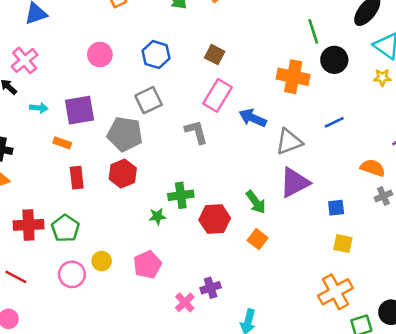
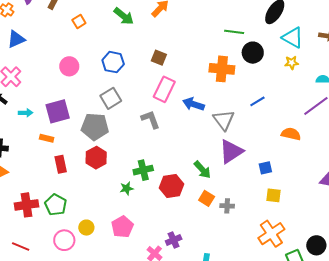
green line: (313, 31) -> (234, 32), turned -60
gray triangle: (289, 142) -> (224, 120), turned -40
gray cross: (383, 196) -> (227, 206), moved, turned 32

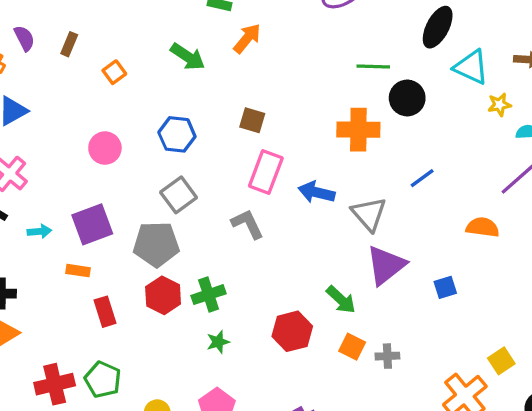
yellow star: (292, 63) -> (499, 105), moved
green cross: (143, 170) -> (209, 295), moved
yellow square: (274, 195) -> (501, 361), moved, turned -35

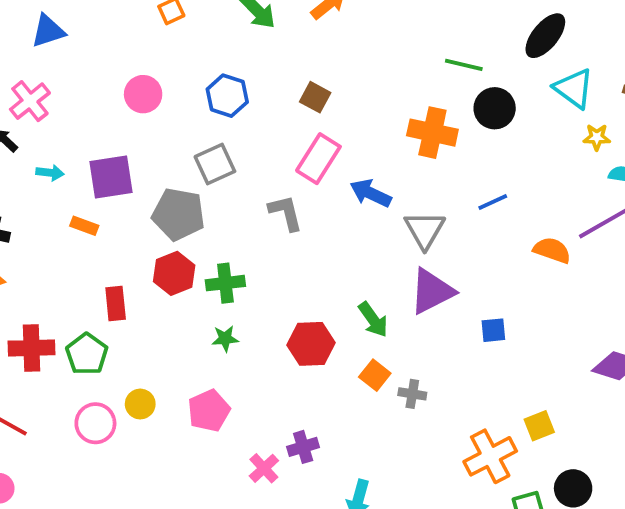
orange semicircle: (483, 227) -> (552, 250), moved
red rectangle: (105, 312) -> (116, 304), moved

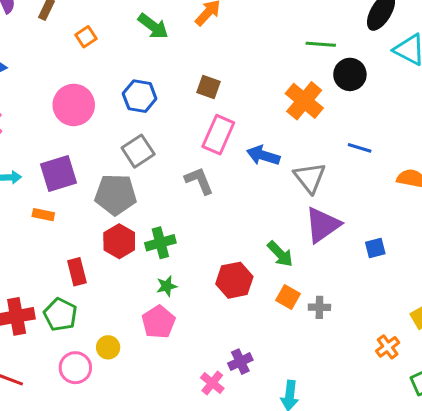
pink circle: (143, 94) -> (74, 105), size x1.4
orange cross: (432, 133) -> (304, 101), turned 36
blue line: (493, 202) -> (360, 148), turned 50
pink pentagon: (209, 411) -> (158, 322), moved
orange cross: (490, 456) -> (388, 347), size x0.6

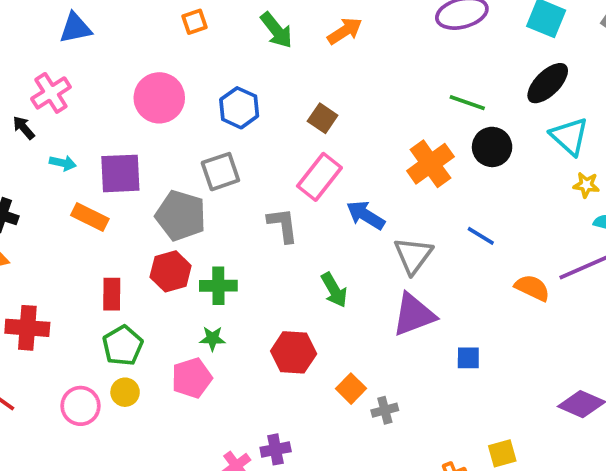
orange rectangle: (43, 215) -> (90, 217), size x1.4
green arrow: (280, 254) -> (334, 290), moved
gray cross: (319, 307) -> (385, 410), turned -30
green pentagon: (60, 315) -> (123, 346), moved

